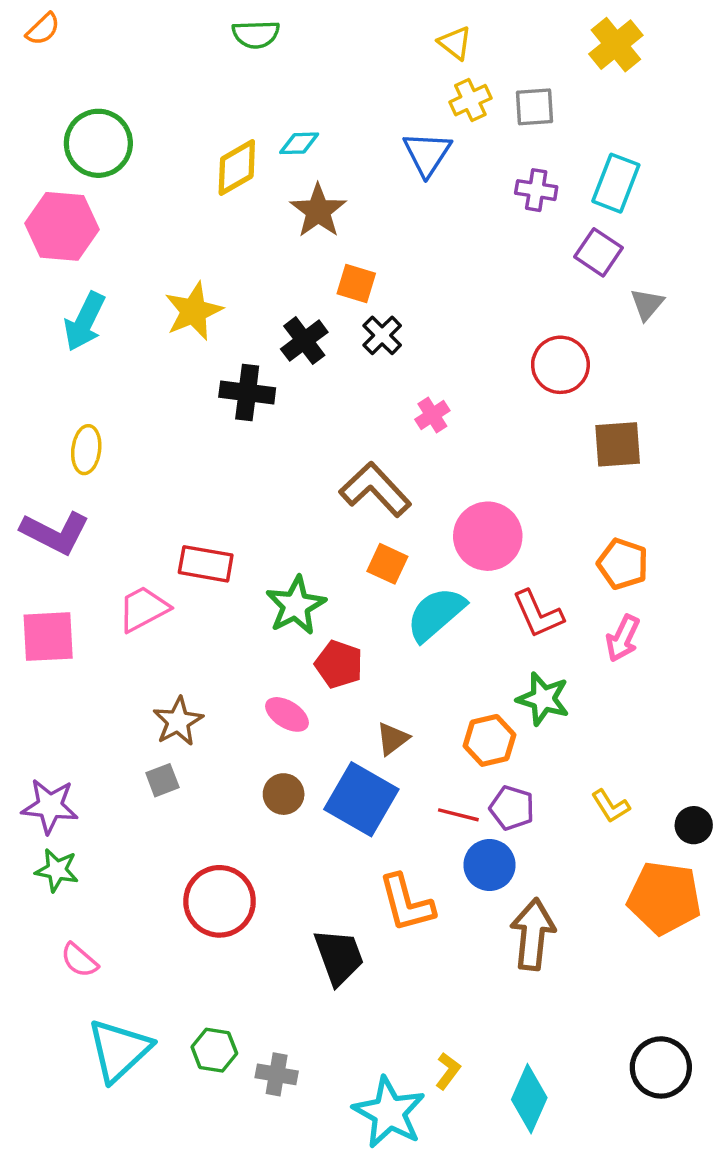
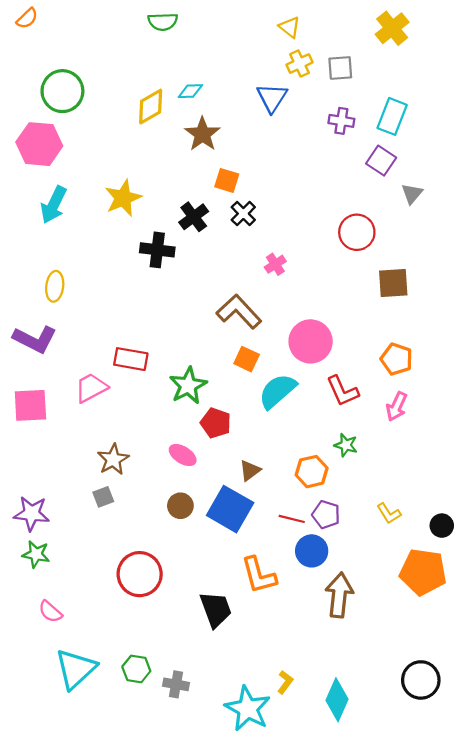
green star: (543, 699) -> (346, 445), size x0.7

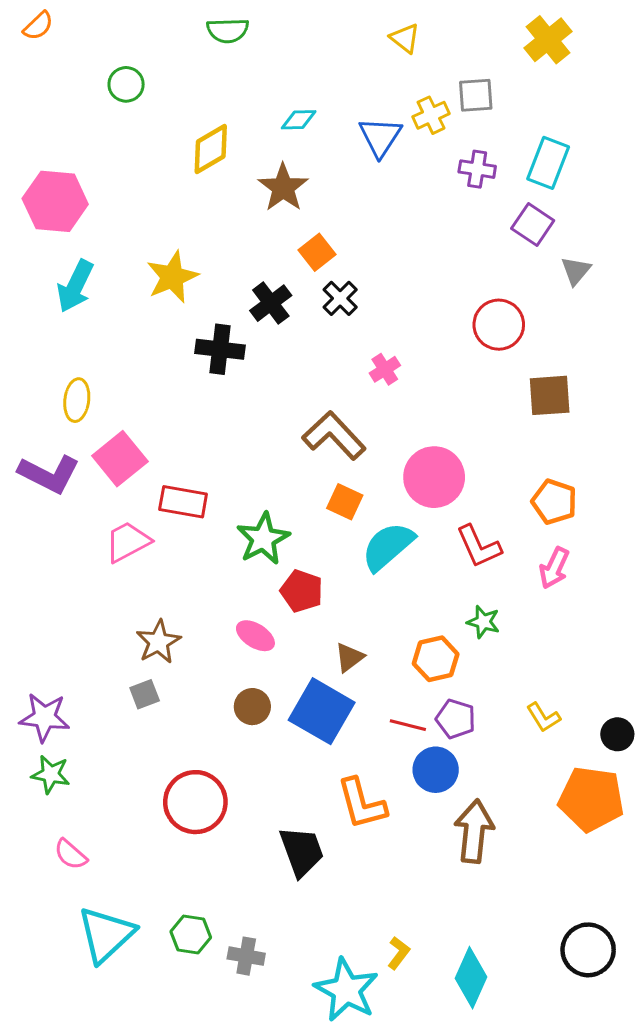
yellow cross: (300, 64) -> (431, 115), moved
green circle: (62, 91) -> (126, 84), moved, size x0.6
cyan diamond: (190, 91) -> (299, 120), moved
orange square: (227, 180) -> (317, 252), turned 35
pink square: (30, 405) -> (120, 459), moved, turned -36

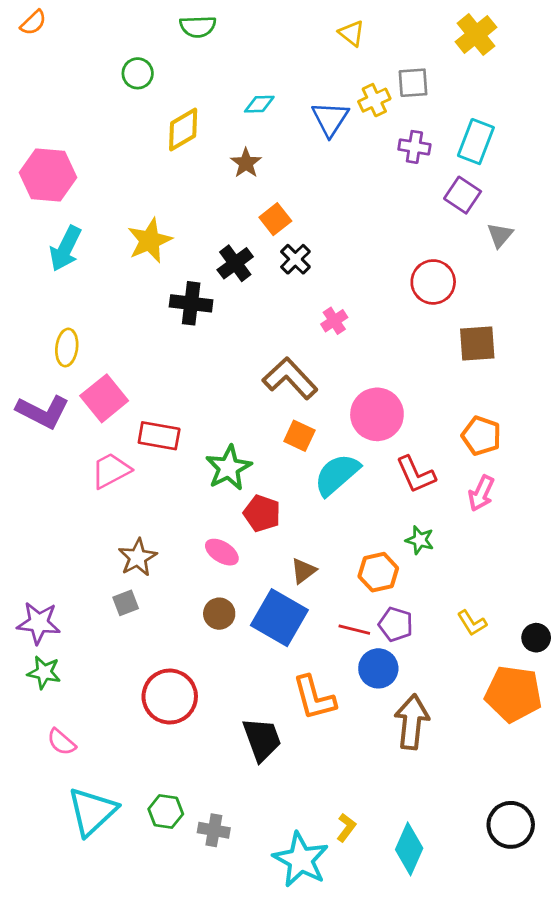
green circle: (126, 84) -> (138, 73), moved
brown star: (283, 188) -> (246, 163), size x0.7

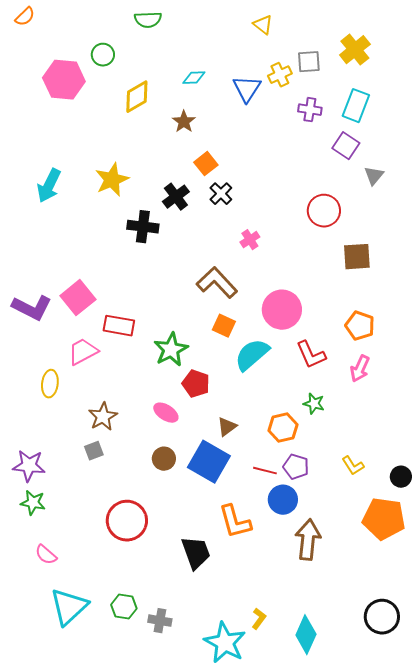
yellow cross: (476, 35) -> (355, 50), moved
pink hexagon: (48, 175) -> (64, 80), moved
yellow ellipse: (67, 347) -> (50, 384), moved

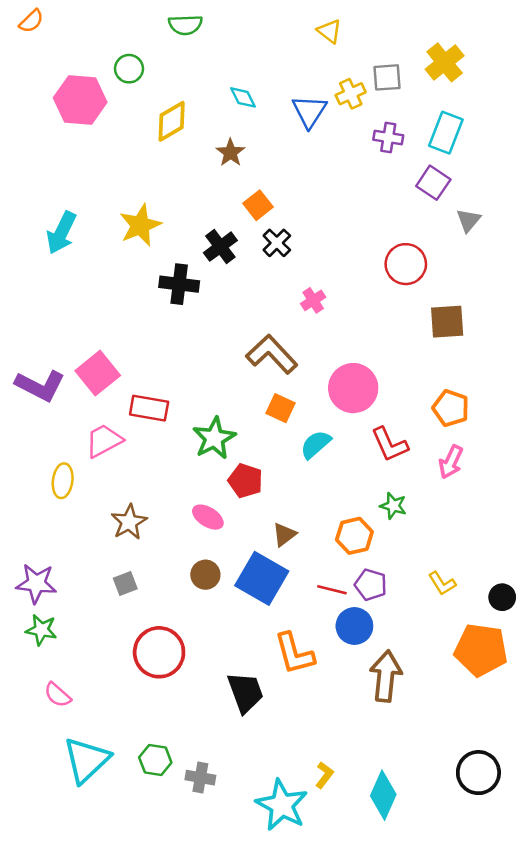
cyan diamond: (194, 78) -> (243, 97), turned 65
cyan semicircle: (252, 355) -> (316, 444), size x0.7
gray square: (94, 451) -> (125, 583), moved

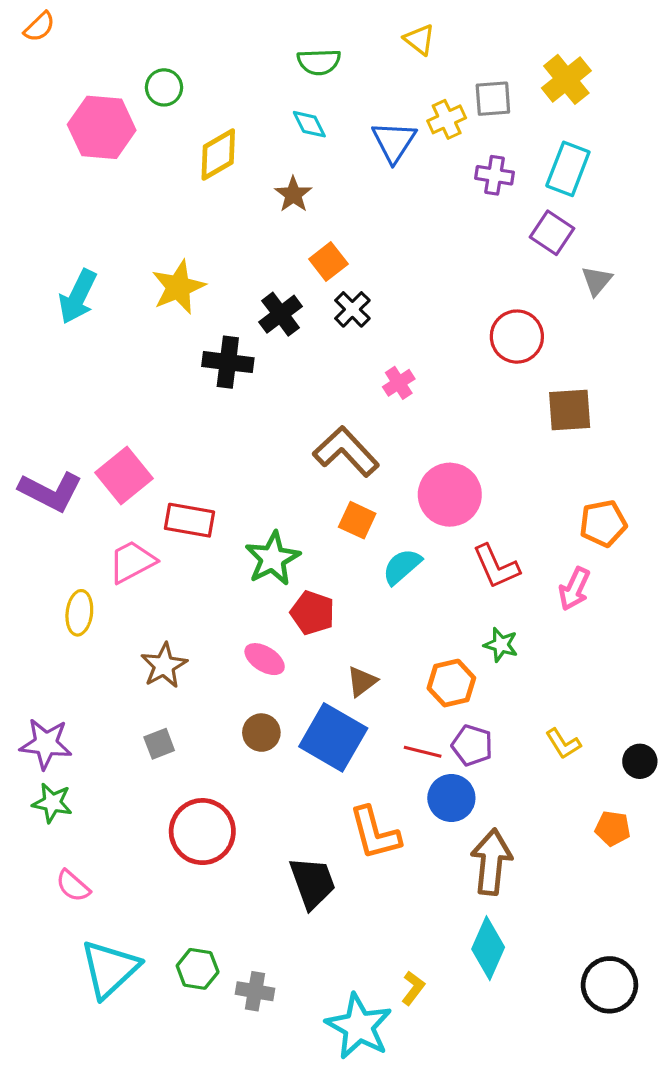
green semicircle: (185, 25) -> (319, 62), moved
orange pentagon: (451, 408) -> (603, 523), moved, turned -30
orange pentagon: (481, 650) -> (613, 828), size x0.5
cyan diamond: (383, 795) -> (488, 948), moved

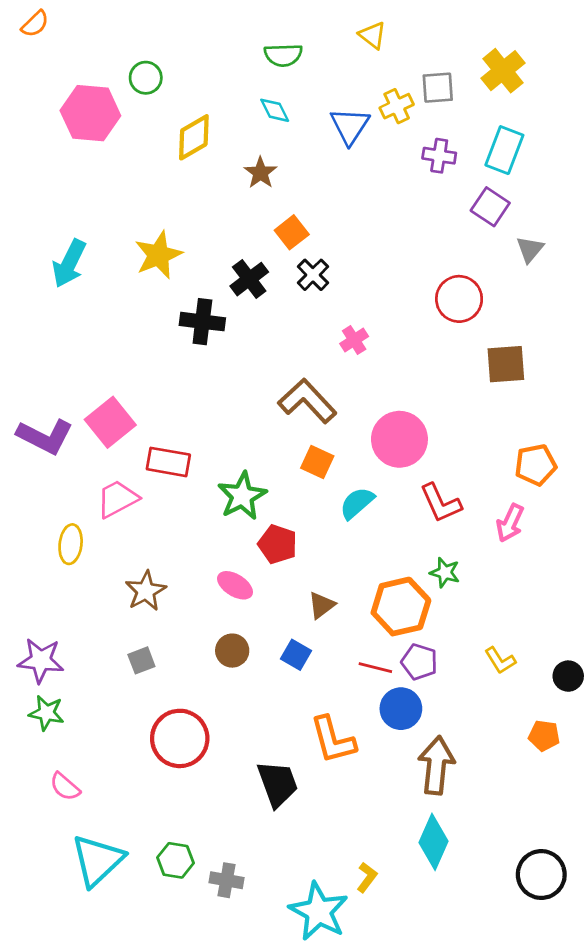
orange hexagon: (451, 683) -> (401, 607), size x1.4
blue square: (333, 737) -> (296, 655), size x0.5

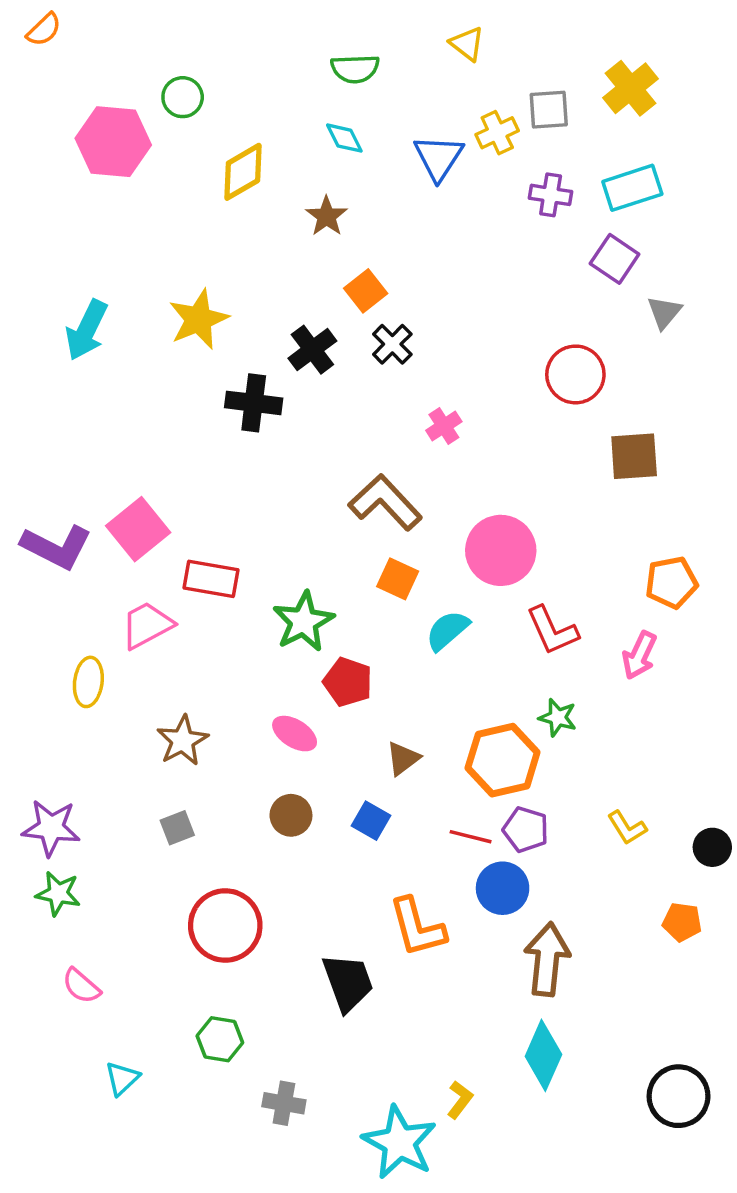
cyan rectangle: (504, 150) -> (632, 188), turned 51
cyan triangle: (97, 860) -> (122, 1078), size x0.5
green hexagon: (175, 860) -> (220, 1039), moved

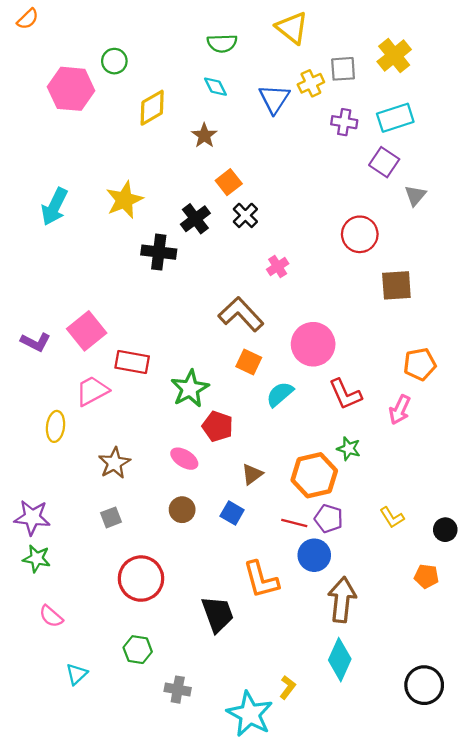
yellow triangle: (467, 44) -> (292, 28), size x1.5
purple L-shape: (56, 547) -> (36, 342), size x0.7

